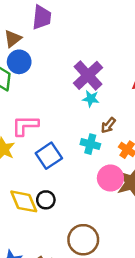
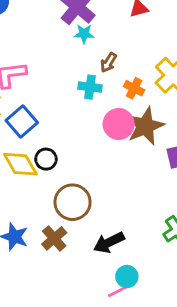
blue square: (49, 156) -> (22, 122), moved
brown circle: (83, 240) -> (73, 202), moved

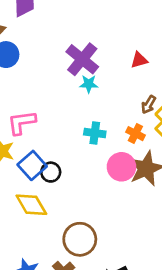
brown arrow: (108, 63) -> (149, 105), moved
black circle: (46, 159) -> (51, 172), moved

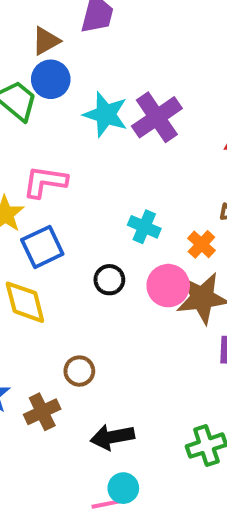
cyan star: (89, 84) -> (106, 114), moved, size x1.6
black circle: (51, 172) -> (109, 280), moved
brown circle: (80, 239) -> (79, 371), size x0.6

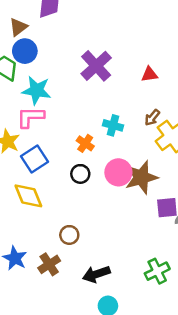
cyan star: (106, 114) -> (37, 90), moved
cyan cross: (144, 227) -> (113, 125), moved
orange cross: (201, 244) -> (85, 143), moved

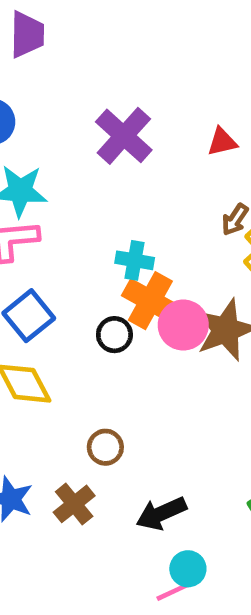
cyan cross: (113, 125) -> (135, 260), moved
orange cross: (85, 143) -> (150, 301), moved, size x1.6

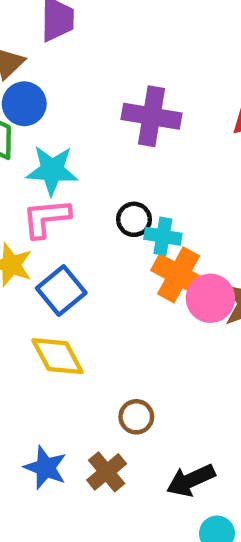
purple cross: (124, 136) -> (151, 116), turned -32
black circle: (114, 335) -> (134, 219), moved

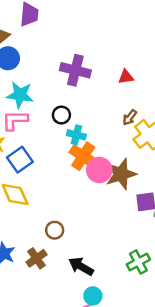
black circle: (134, 219) -> (61, 115), moved
black arrow: (191, 480) -> (81, 266), turned 50

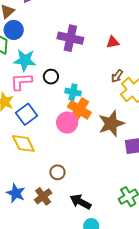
black circle: (61, 115) -> (51, 77), moved
pink circle: (99, 170) -> (67, 123), moved

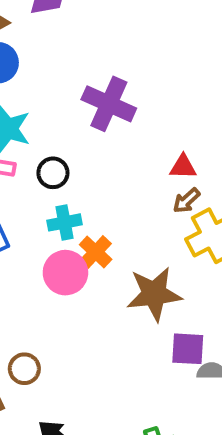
red triangle: (113, 42) -> (183, 167), moved
cyan cross: (73, 92) -> (64, 222), moved, turned -35
orange cross: (79, 110) -> (96, 252), size x0.7

